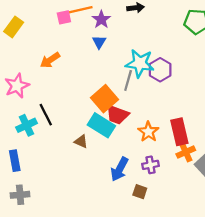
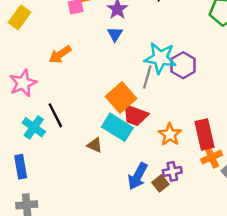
cyan cross: (26, 125) -> (34, 127), turned -30
brown square: (140, 192) -> (160, 183), moved, turned 32

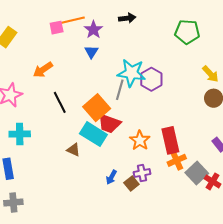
black line: (55, 115) -> (60, 102), moved
cyan cross: (34, 127) -> (20, 134), turned -36
blue arrow: (138, 176) -> (111, 177), size x0.6

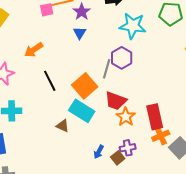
cyan star: (131, 73) -> (133, 26), moved
purple hexagon: (151, 79) -> (122, 58), moved
red trapezoid: (109, 123) -> (116, 101), moved

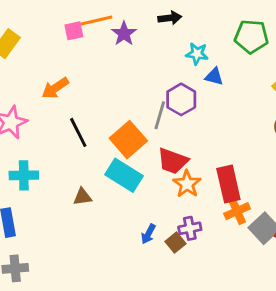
cyan star: (133, 26) -> (197, 54), size x0.6
blue triangle: (80, 33) -> (214, 77), moved, turned -48
brown triangle: (63, 126) -> (82, 197), moved, turned -32

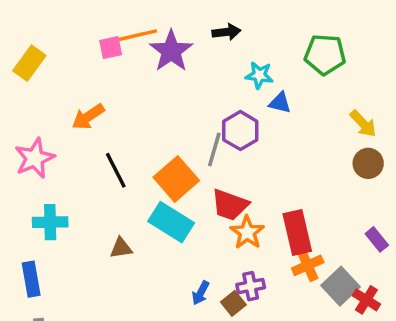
purple star: (124, 34) -> (171, 51), size x1.4

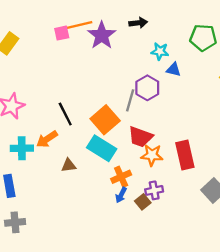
orange arrow: (88, 117) -> (47, 139), moved
orange star: (247, 232) -> (152, 155), turned -30
orange cross: (308, 265) -> (121, 177), moved

